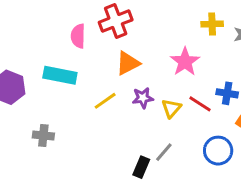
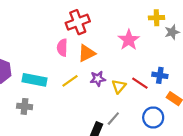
yellow cross: (212, 24) -> (157, 18), moved
pink semicircle: (78, 36) -> (62, 48), moved
pink star: (185, 62) -> (129, 40), moved
cyan rectangle: (60, 75) -> (35, 80), moved

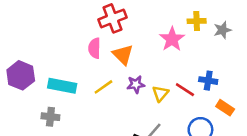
yellow cross: (157, 18) -> (197, 21), moved
orange triangle: (87, 53) -> (123, 55), turned -48

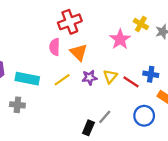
yellow cross: (197, 21) -> (141, 24), turned 32
yellow triangle: (160, 93) -> (110, 76), moved

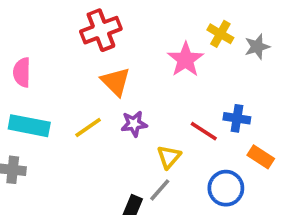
pink semicircle: (55, 47) -> (22, 72), moved
yellow triangle: (110, 76) -> (169, 157), moved

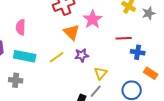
pink star: (185, 60) -> (93, 19), moved
red line: (204, 131) -> (124, 38), moved, turned -35

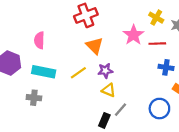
pink star: (93, 19) -> (133, 35), moved
red line: (124, 38) -> (157, 44), moved
yellow triangle: (101, 73) -> (109, 90), moved, turned -48

